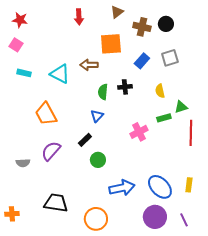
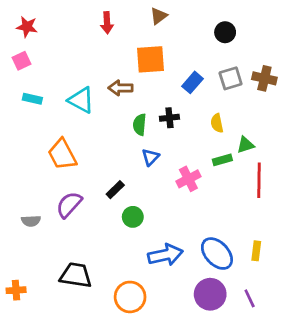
brown cross: (142, 27) -> (264, 78), moved
pink square: (16, 45) -> (21, 61), turned 32
blue triangle: (97, 116) -> (150, 157), moved

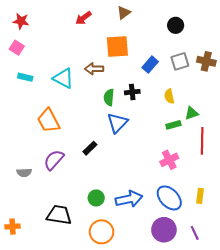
red arrow: (107, 23) -> (83, 18), turned 56
pink square: (21, 61) -> (17, 48), turned -32
blue triangle: (150, 157) -> (117, 123), size x1.5
pink cross: (188, 179) -> (169, 160), moved
green circle: (133, 217) -> (96, 198), moved

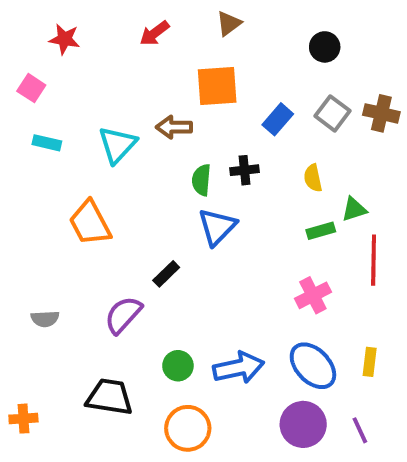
red star: (21, 21) -> (65, 39), moved
gray square: (180, 61) -> (332, 113), turned -36
cyan triangle: (63, 78) -> (117, 145), turned 45
purple semicircle: (54, 160) -> (123, 315), moved

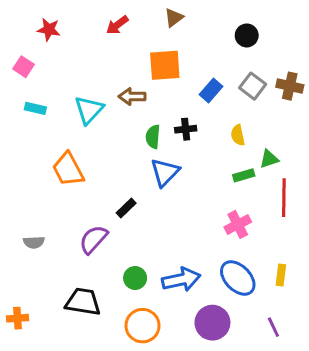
purple circle: (303, 424) -> (212, 323), moved

